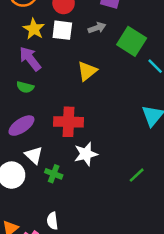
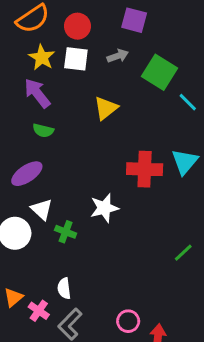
green semicircle: (25, 87) -> (43, 130), moved
red cross: (68, 122) -> (145, 169), moved
green line: (137, 175) -> (183, 253), moved

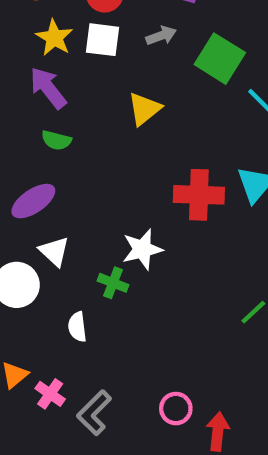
green cross: (66, 232) -> (113, 283), moved
white semicircle: (64, 288) -> (77, 327), moved

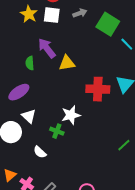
purple arrow: (48, 88) -> (47, 48), moved
yellow triangle: (144, 109) -> (67, 63), moved, turned 30
green semicircle: (56, 140) -> (30, 63), turned 72
white semicircle: (77, 327) -> (40, 152), turned -40

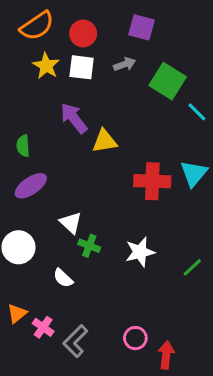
green semicircle: (30, 63) -> (23, 146), moved
white star: (71, 115) -> (140, 252), moved
white triangle: (29, 116) -> (71, 223), moved

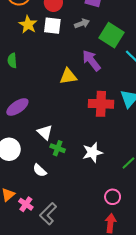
purple arrow: (74, 118) -> (91, 60), moved
green semicircle: (23, 146) -> (12, 60), moved
pink circle: (135, 338) -> (113, 197), moved

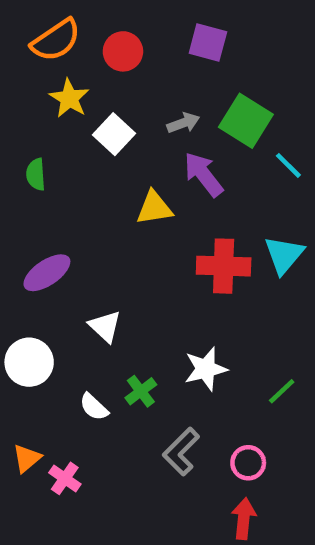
gray arrow: (82, 23) -> (183, 123), moved
white square: (52, 26) -> (114, 134), moved, turned 36
green cross: (58, 148) -> (141, 391), moved, turned 32
gray L-shape: (48, 214) -> (181, 452), moved

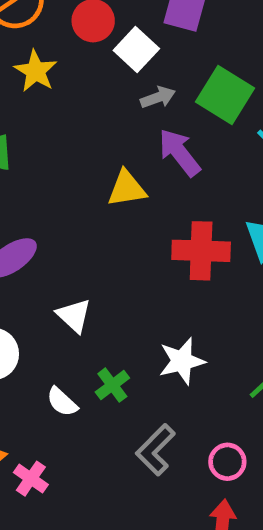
white square: (114, 134) -> (136, 49), moved

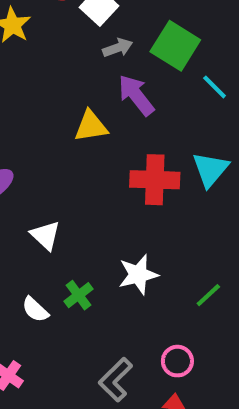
gray L-shape: (155, 450) -> (116, 380), moved

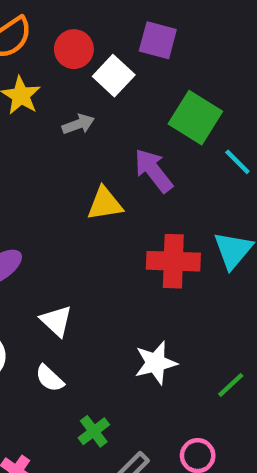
gray arrow: (118, 48) -> (78, 124), moved
green cross: (78, 295) -> (94, 431), moved
white semicircle: (35, 310) -> (50, 378), moved

